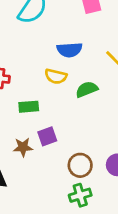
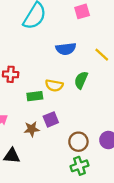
yellow semicircle: (56, 76) -> (54, 85), moved
green semicircle: (87, 89) -> (81, 80), turned -42

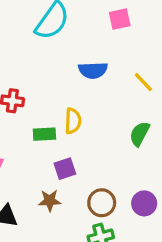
green semicircle: (81, 80) -> (140, 134), moved
yellow semicircle: (54, 85) -> (73, 121), turned -102
brown star: (32, 129) -> (50, 201), moved

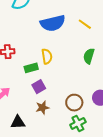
blue semicircle: (93, 70) -> (53, 23), size x1.4
purple square: (65, 169) -> (39, 87), moved

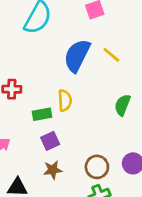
blue semicircle: (53, 23) -> (77, 56), turned 125
yellow line: (85, 24) -> (111, 55), moved

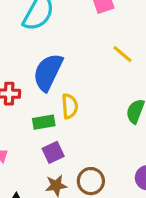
blue semicircle: (77, 56) -> (48, 72), moved
brown circle: (97, 167) -> (91, 181), moved

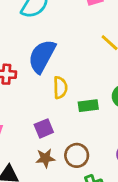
green rectangle: (44, 122) -> (88, 106), moved

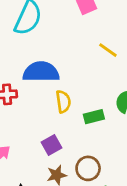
blue semicircle: (42, 56) -> (41, 72), turned 68

